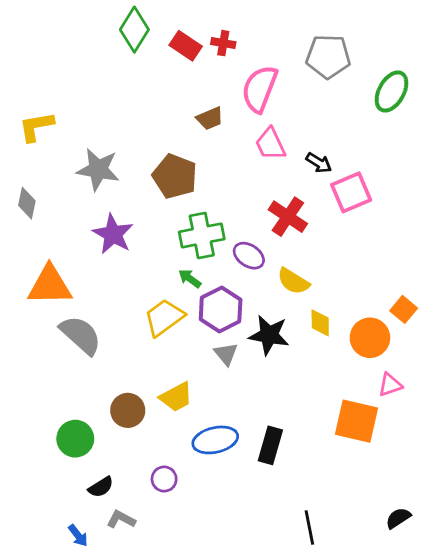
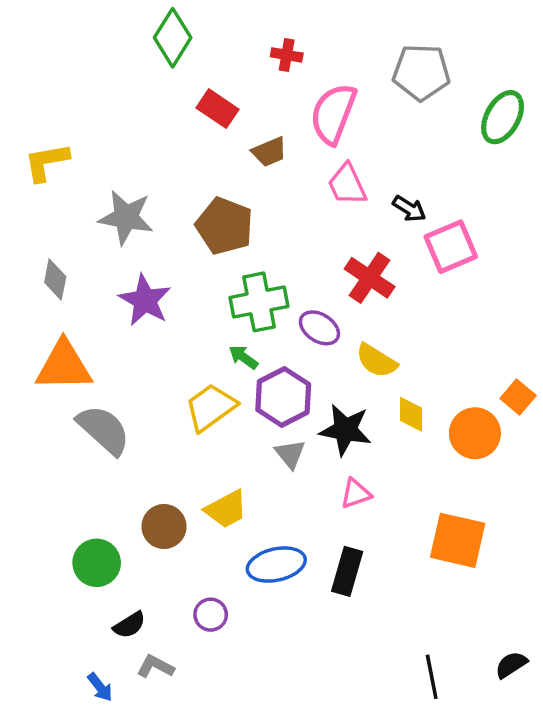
red rectangle: (186, 46) -> (218, 109), moved
gray diamond: (27, 203) -> (55, 280), moved
pink triangle: (390, 385) -> (356, 494), moved
black line: (309, 527) -> (432, 677), moved

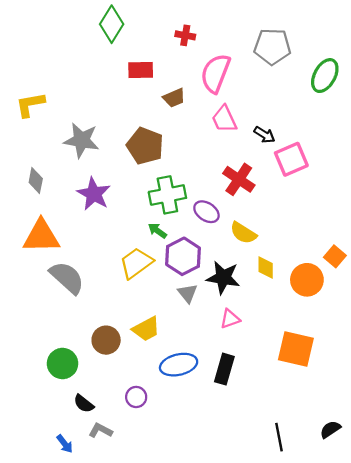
red rectangle: (218, 109) -> (141, 70), turned -35
black semicircle: (129, 625) -> (84, 404), turned 70

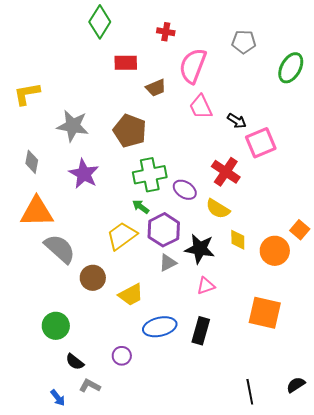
gray pentagon: (272, 47) -> (244, 42), size x0.7
red cross: (239, 179) -> (226, 172), moved
gray triangle: (188, 293) -> (168, 263), turned 42
brown circle: (106, 340) -> (93, 278), moved

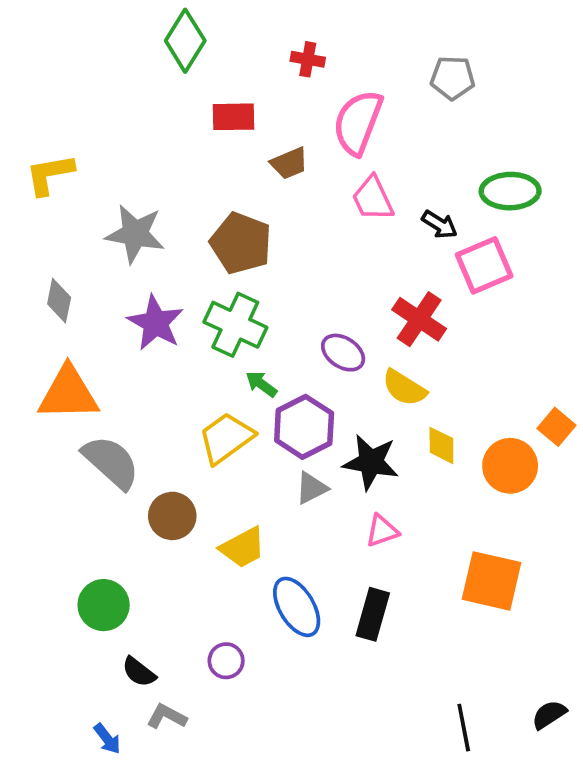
green ellipse: (291, 68) -> (510, 191), moved, turned 60
green cross: (150, 175) -> (235, 325), moved, turned 36
blue ellipse: (160, 327) -> (297, 607), turned 72

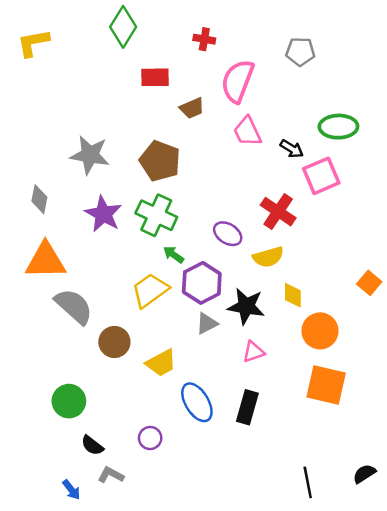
yellow L-shape: (50, 174) -> (33, 43), moved
yellow semicircle: (404, 388) -> (268, 257), turned -48
orange circle: (510, 466) -> (320, 331), moved

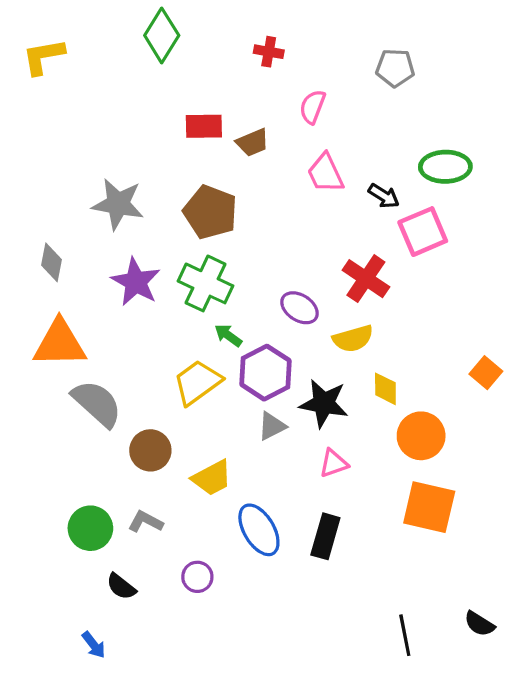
red rectangle: (155, 77) -> (204, 126), moved
pink semicircle: (238, 81) -> (312, 107), size x0.6
black semicircle: (364, 474) -> (479, 624), turned -115
gray L-shape: (111, 475) -> (146, 522), moved

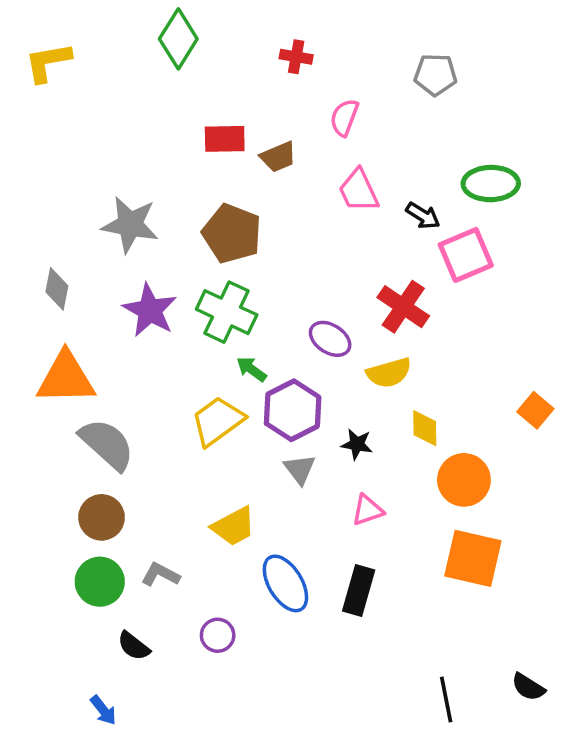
black star: (324, 403) -> (357, 444), size x0.6
gray triangle: (272, 426) -> (300, 469), turned -40
brown circle: (150, 450) -> (102, 517), moved

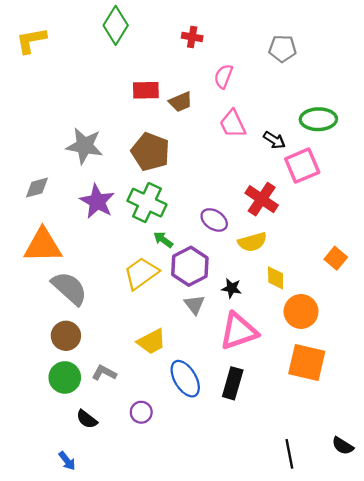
gray diamond: (57, 289) -> (37, 188), turned 64
orange square: (535, 410) -> (336, 258), moved
pink triangle: (368, 510) -> (238, 331), size x1.8

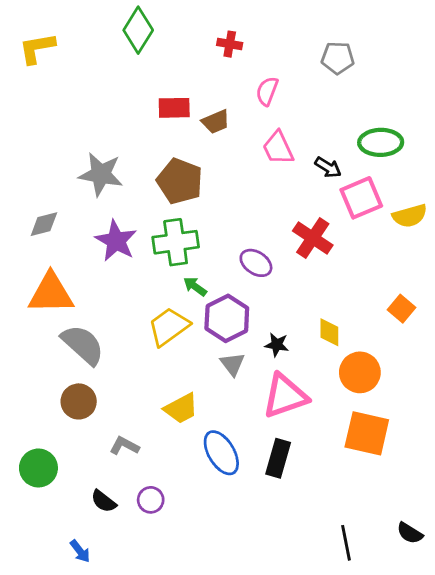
green cross: (147, 203) -> (176, 242), turned -33
yellow semicircle: (252, 242) -> (410, 216), moved
green circle: (65, 377) -> (38, 468), moved
purple circle: (141, 412) -> (151, 500), moved

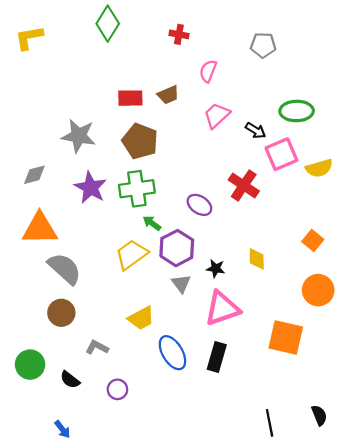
red rectangle: (174, 108) -> (130, 98), moved
pink trapezoid: (278, 148) -> (217, 115), turned 72
orange circle: (360, 372) -> (318, 290), moved
black semicircle: (104, 501) -> (70, 380), moved
black semicircle: (410, 533) -> (319, 415), turned -144

